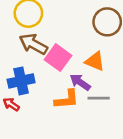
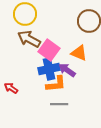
blue cross: (21, 81) -> (49, 69), moved
gray line: (99, 98) -> (59, 104), moved

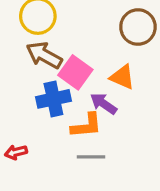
blue cross: (49, 69) -> (53, 99), moved
red arrow: (11, 88) -> (16, 152), moved, turned -48

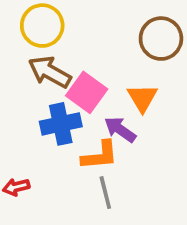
orange triangle: (122, 77) -> (142, 98), turned 36
gray line: (91, 157) -> (105, 193), turned 76

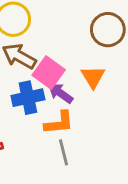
purple arrow: (120, 129) -> (61, 93), moved

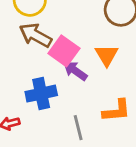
blue cross: (28, 98) -> (41, 94), moved
orange L-shape: (59, 123) -> (117, 111), moved

